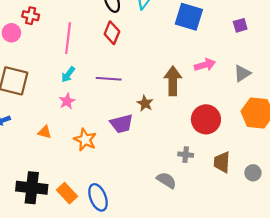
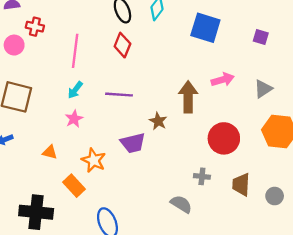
purple square: (240, 25) -> (261, 37), turned 32
orange rectangle: (67, 193) -> (74, 186), moved

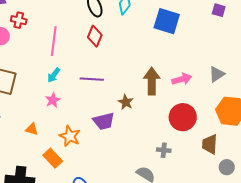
purple square: (261, 37) -> (219, 10), moved
pink arrow: (223, 80) -> (182, 79), moved
brown trapezoid: (241, 184) -> (210, 144), moved

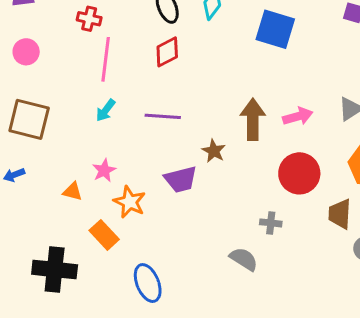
red cross: (19, 20) -> (89, 19), moved
red diamond: (95, 36) -> (167, 52), turned 40
pink star: (53, 100) -> (104, 170), moved

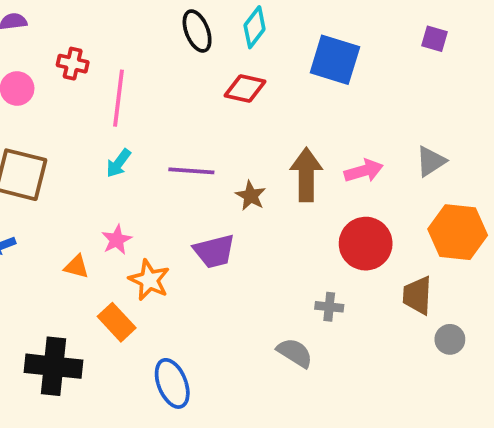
red cross: (89, 19) -> (73, 64), moved
red diamond: (167, 52) -> (245, 88), moved, turned 40
brown star: (214, 151) -> (251, 196), moved

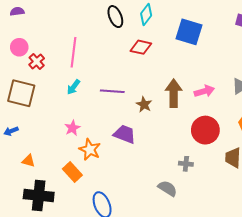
red cross: (73, 64) -> (37, 62), moved, turned 35
purple trapezoid: (214, 251) -> (125, 134), turned -145
orange triangle: (76, 267) -> (28, 161), moved

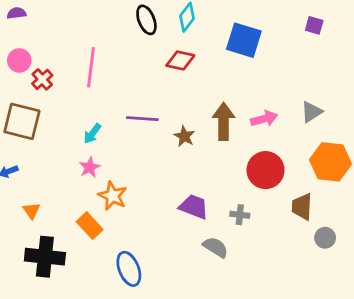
cyan arrow: (73, 87) -> (92, 134), moved
purple trapezoid: (125, 134) -> (194, 207), moved
orange triangle: (28, 161) -> (31, 211), turned 40

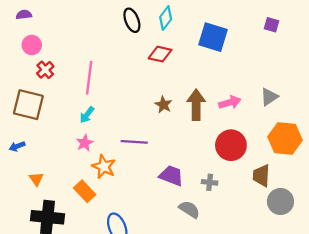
pink circle: (19, 60) -> (32, 45), moved
pink line: (91, 67) -> (89, 78), moved
purple line: (142, 119) -> (134, 142), moved
brown star: (184, 136) -> (163, 105), moved
gray circle: (325, 238) -> (280, 201), size x1.5

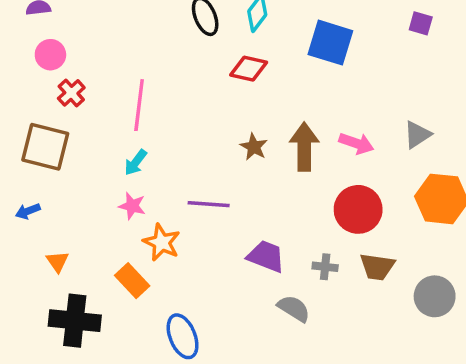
pink arrow: (230, 102) -> (356, 143), turned 35
pink star: (85, 143) -> (132, 206), turned -30
brown trapezoid: (261, 176) -> (377, 267), moved, turned -85

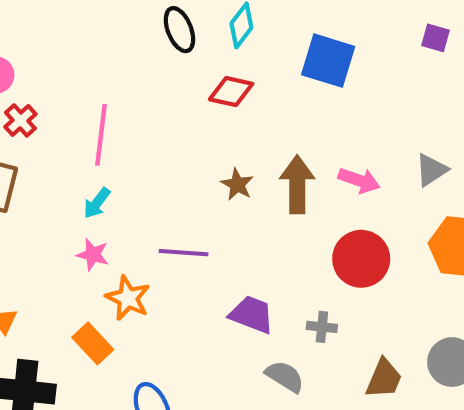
brown trapezoid: (377, 267) -> (384, 379), moved, turned -75

